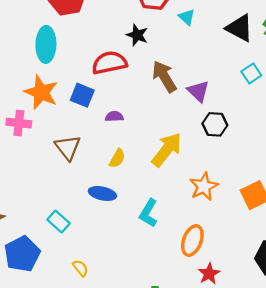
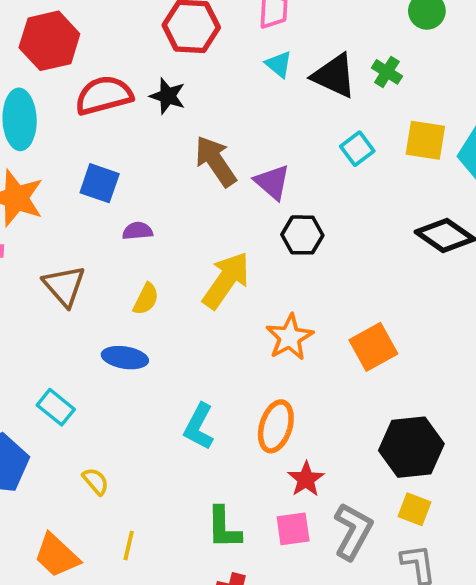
cyan triangle: (187, 17) -> (279, 64), moved
red semicircle: (109, 63) -> (104, 95), moved
blue square: (82, 95) -> (100, 183), moved
cyan L-shape: (148, 213) -> (199, 427), moved

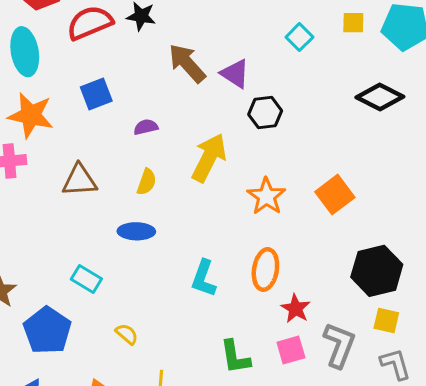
yellow square: (425, 140) -> (353, 23), size x0.7
blue square: (100, 183) -> (96, 94), turned -32
purple semicircle: (138, 231) -> (146, 127), moved
brown triangle: (64, 286) -> (79, 180), turned -45

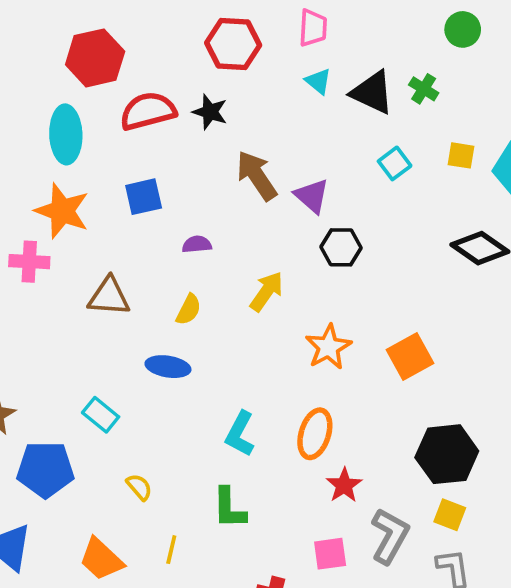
yellow arrow: (209, 158) -> (267, 291), size x0.7
blue pentagon: (47, 330) -> (45, 469), turned 30
pink square: (291, 350) -> (330, 554), moved
green L-shape: (235, 357) -> (229, 508), moved

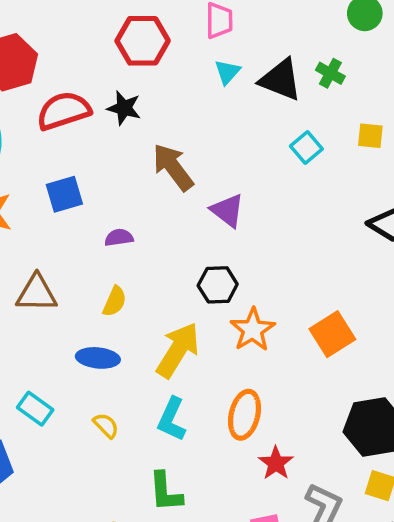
cyan triangle: (318, 81) -> (227, 72), turned 36
purple triangle: (312, 196) -> (227, 210), moved
black hexagon: (341, 247) -> (218, 285), moved
yellow arrow: (267, 291) -> (178, 350), moved, size x1.4
yellow semicircle: (139, 487) -> (106, 425), moved

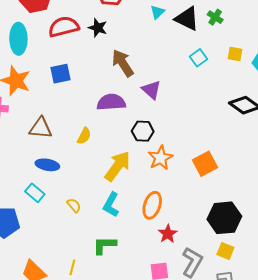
purple semicircle: (119, 238) -> (111, 102), moved, size x1.8
blue ellipse: (98, 358) -> (47, 165), moved
green L-shape: (165, 492) -> (104, 245), turned 90

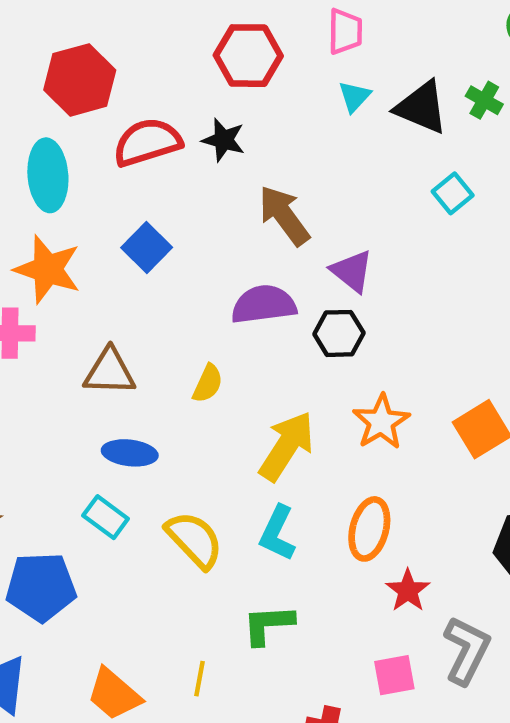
blue square: (61, 74) -> (147, 247), turned -30
black hexagon: (143, 131) -> (339, 333), moved
yellow semicircle: (74, 205) -> (194, 540), size x1.8

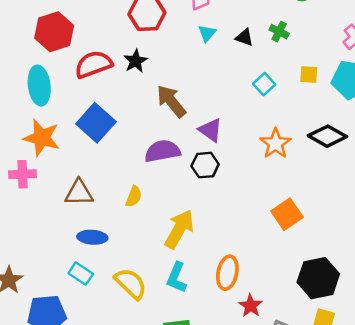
black triangle: (421, 107) -> (244, 37), size x0.6
black star: (223, 140) -> (136, 61), turned 30
blue square: (147, 247) -> (96, 123), size x1.4
orange star: (381, 422) -> (275, 144), moved

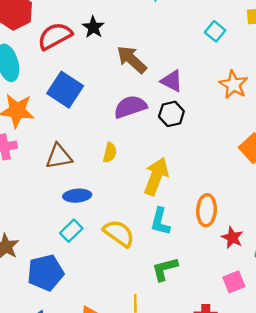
cyan rectangle: (81, 274) -> (71, 231), turned -70

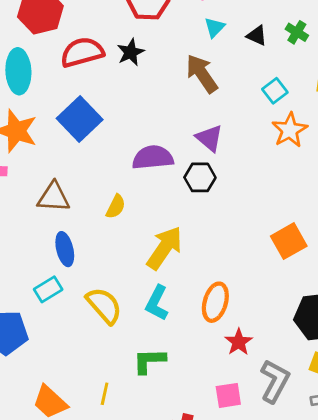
brown arrow: (132, 60) -> (202, 74), moved
orange star: (233, 85) -> (290, 130), moved
blue ellipse: (77, 196) -> (65, 249), turned 68

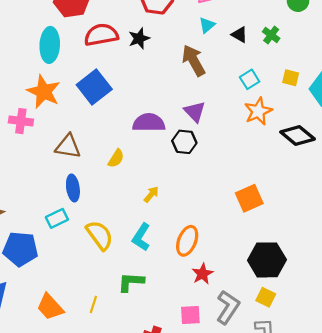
yellow arrow: (164, 248) -> (151, 194), size x0.5

